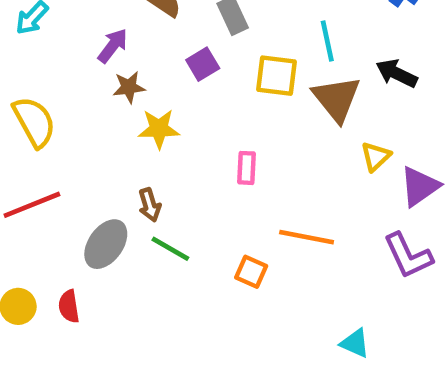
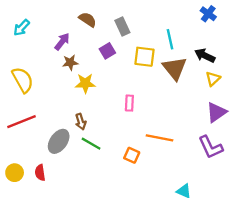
yellow triangle: (376, 156) -> (213, 79), moved

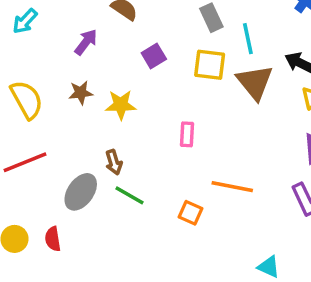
gray rectangle: (122, 26) -> (211, 18), moved
brown star: (70, 62) -> (81, 93), moved

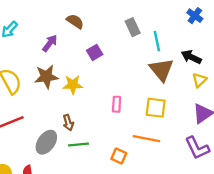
yellow square: (210, 65) -> (156, 108), moved
brown star: (81, 93) -> (46, 77), size x1.5
green line: (129, 195) -> (79, 144), turned -36

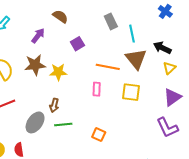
brown arrow: (68, 123) -> (54, 105), turned 32
orange line: (146, 139) -> (108, 67), moved

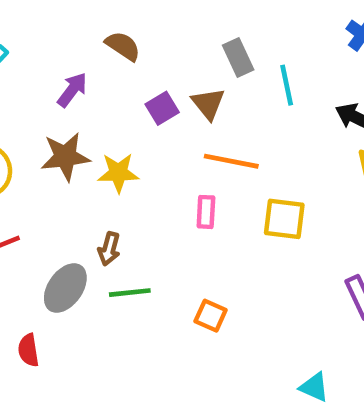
brown triangle: (136, 59) -> (208, 104), moved, size x0.7

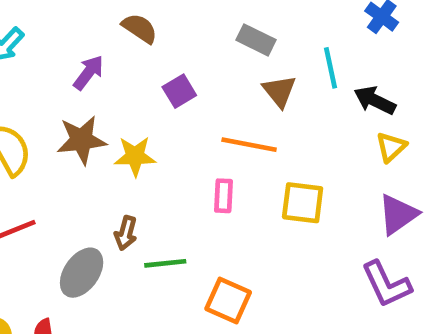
gray rectangle: (238, 58) -> (256, 40), turned -39
cyan line: (287, 85) -> (331, 68), moved
brown triangle: (208, 104) -> (279, 91), moved
green line: (130, 293) -> (165, 263), moved
orange square: (211, 316) -> (228, 301), size x1.4

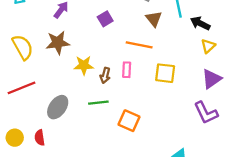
yellow star: (135, 156) -> (84, 65), moved
brown arrow: (126, 233) -> (105, 75), moved

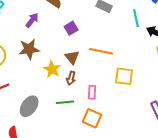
brown triangle: (154, 19) -> (72, 57), moved
yellow star: (84, 65) -> (52, 69), turned 30
pink rectangle: (127, 70) -> (92, 92), moved

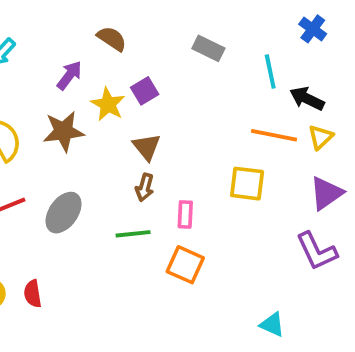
orange line: (101, 51) -> (274, 135), moved
yellow star: (52, 69) -> (108, 104), moved
gray ellipse: (29, 106) -> (64, 213), moved

